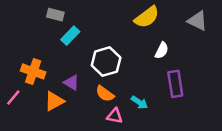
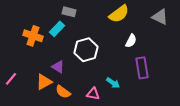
gray rectangle: (55, 15) -> (69, 12), moved
orange cross: (33, 71) -> (33, 36), moved
orange semicircle: (105, 94) -> (63, 92), moved

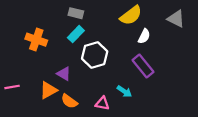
cyan rectangle: (57, 29) -> (76, 34), moved
white semicircle: (131, 41) -> (144, 36), moved
purple rectangle: (142, 68) -> (143, 66), moved, turned -30
pink line: (11, 79) -> (12, 87), turned 40

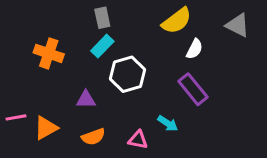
gray rectangle: (76, 13) -> (102, 18), turned 64
purple triangle: (64, 74) -> (86, 100), turned -32
orange triangle: (48, 90) -> (46, 128), moved
orange semicircle: (69, 101) -> (93, 137), turned -56

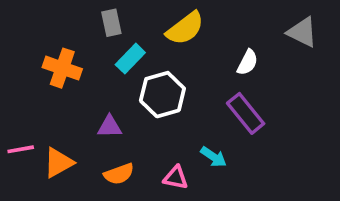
gray rectangle: (102, 18) -> (111, 23), moved
yellow semicircle: (177, 21) -> (185, 28), moved

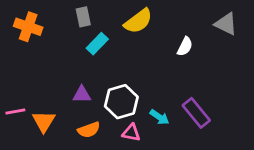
orange cross: (62, 68) -> (28, 27), moved
white hexagon: (162, 95) -> (121, 102), moved
purple rectangle: (246, 113) -> (196, 113), moved
orange triangle: (58, 163) -> (44, 121), turned -30

